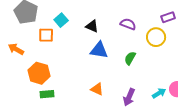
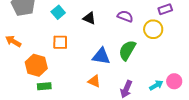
orange square: (46, 35) -> (60, 42), moved
blue triangle: (99, 50) -> (101, 56), moved
green semicircle: (130, 58) -> (127, 50), size x1.5

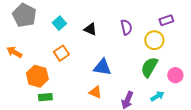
purple semicircle: (125, 16) -> (126, 27), turned 56
orange square: (60, 42) -> (61, 53), turned -35
green semicircle: (127, 50) -> (149, 67), moved
pink circle: (174, 81) -> (175, 75), moved

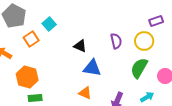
purple semicircle: (126, 27) -> (116, 41), moved
black triangle: (90, 29) -> (80, 46), moved
orange square: (61, 53) -> (31, 39), moved

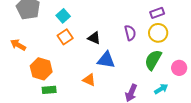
purple rectangle: (156, 21) -> (157, 13), moved
orange square: (31, 39) -> (65, 37), moved
orange triangle: (85, 93) -> (89, 80), moved

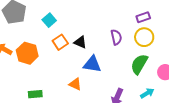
orange square: (65, 37) -> (60, 42), moved
orange hexagon: (41, 69) -> (27, 53), moved

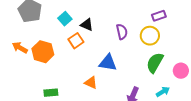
purple semicircle: (116, 37) -> (122, 32), moved
yellow circle: (144, 37) -> (150, 36), moved
black triangle: (80, 42) -> (87, 25), moved

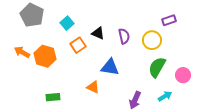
purple rectangle: (159, 16) -> (169, 20), moved
black triangle: (87, 25) -> (98, 33), moved

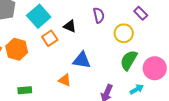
purple rectangle: (169, 20) -> (141, 13), turned 64
cyan square: (67, 23) -> (39, 16), size x1.6
purple semicircle: (124, 36) -> (99, 15), moved
pink circle: (183, 75) -> (155, 68), size x1.5

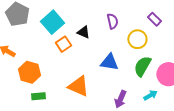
orange hexagon: (17, 49) -> (29, 72), moved
blue triangle: (82, 60) -> (109, 62), moved
orange triangle: (65, 80) -> (78, 86), size x1.6

